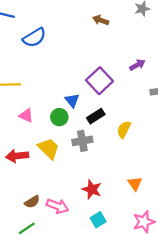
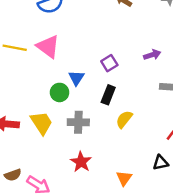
purple square: (99, 81) -> (109, 63), size x0.6
pink triangle: (26, 116) -> (48, 47), moved, size x1.5
black rectangle: (96, 116) -> (108, 95), moved, turned -48
red star: (92, 189) -> (81, 162), moved

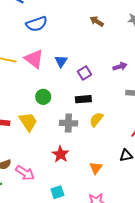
blue triangle: (76, 78) -> (61, 61), moved
black rectangle: (108, 95) -> (83, 99), turned 63
gray cross: (78, 122) -> (68, 123), moved

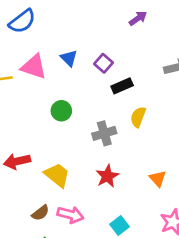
purple arrow: (120, 66) -> (138, 18), moved
black rectangle: (83, 99) -> (122, 86), moved
yellow trapezoid: (28, 122) -> (57, 175), moved
red star: (60, 154) -> (107, 176), turned 30

